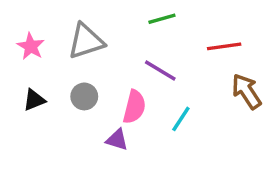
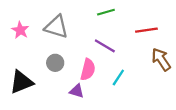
gray triangle: (86, 41) -> (56, 27), turned 35
black triangle: (34, 100) -> (21, 82), moved, size x1.6

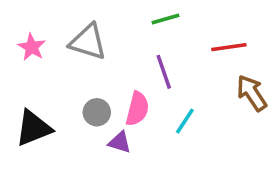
purple line: (105, 46) -> (164, 72), turned 40
gray circle: (55, 63) -> (97, 112), moved

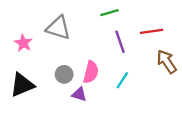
pink star: (32, 47) -> (23, 43), moved
purple line: (164, 72) -> (120, 42), moved

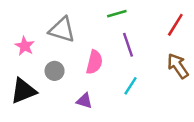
red line: (151, 31) -> (175, 25), moved, turned -50
pink semicircle: (91, 72) -> (94, 62), moved
gray circle: (64, 74) -> (55, 71), moved

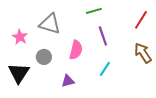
black triangle: (23, 91) -> (19, 73), turned -35
purple triangle: (84, 101) -> (68, 81), turned -32

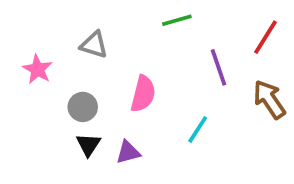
gray triangle: (50, 24) -> (94, 45), size x0.7
purple line: (103, 36) -> (218, 67), moved
black triangle: (19, 73) -> (88, 145), moved, size x0.6

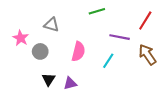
purple line: (218, 67) -> (120, 37), turned -60
gray circle: (83, 107) -> (40, 51), moved
cyan line: (198, 130) -> (108, 61), moved

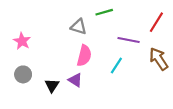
gray triangle: (52, 25) -> (79, 27), moved
gray circle: (40, 51) -> (23, 74), moved
purple triangle: (70, 83) -> (75, 80), moved, turned 48

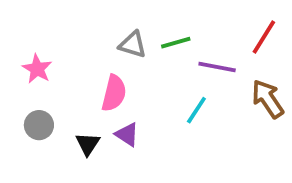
green line: (104, 12) -> (176, 43), moved
pink semicircle: (84, 56) -> (114, 93), moved

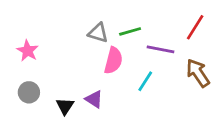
pink semicircle: (114, 93) -> (113, 60), moved

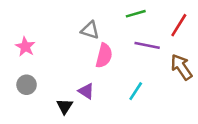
green line: (130, 31) -> (136, 14), moved
cyan line: (145, 81) -> (136, 91), moved
black triangle: (65, 106) -> (65, 106), moved

